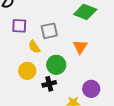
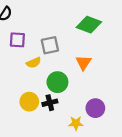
yellow semicircle: (34, 47) -> (34, 63), turned -80
yellow circle: (27, 71) -> (29, 102), moved

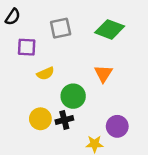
gray square: (50, 45) -> (61, 28), moved

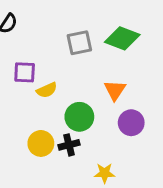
gray square: (61, 28) -> (79, 43), moved
purple square: (27, 47) -> (25, 72), moved
purple circle: (117, 126) -> (131, 123), moved

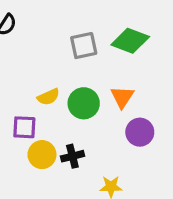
purple square: (25, 72) -> (24, 127), moved
green circle: (79, 117) -> (84, 103), moved

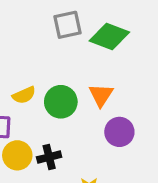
gray square: (84, 46) -> (68, 25), moved

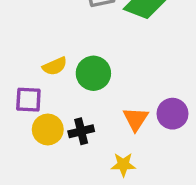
orange triangle: (101, 95) -> (136, 119), moved
purple circle: (119, 132) -> (172, 114), moved

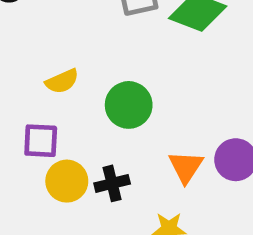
yellow semicircle: (55, 66) -> (62, 81), moved

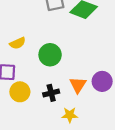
black cross: (112, 183) -> (51, 93), moved

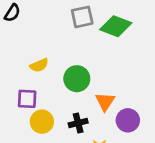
purple circle: (102, 81) -> (128, 120), moved
orange triangle: (78, 85) -> (105, 102), moved

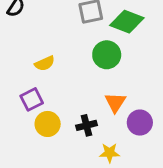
green circle: (77, 79) -> (107, 55), moved
purple square: (27, 99) -> (32, 99), turned -30

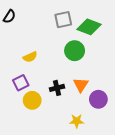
black cross: (86, 125) -> (57, 88), moved

